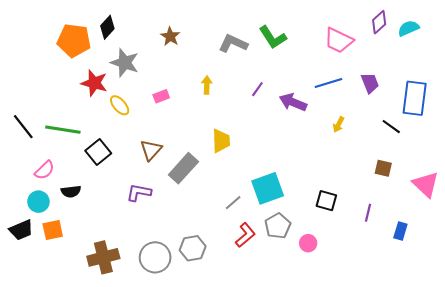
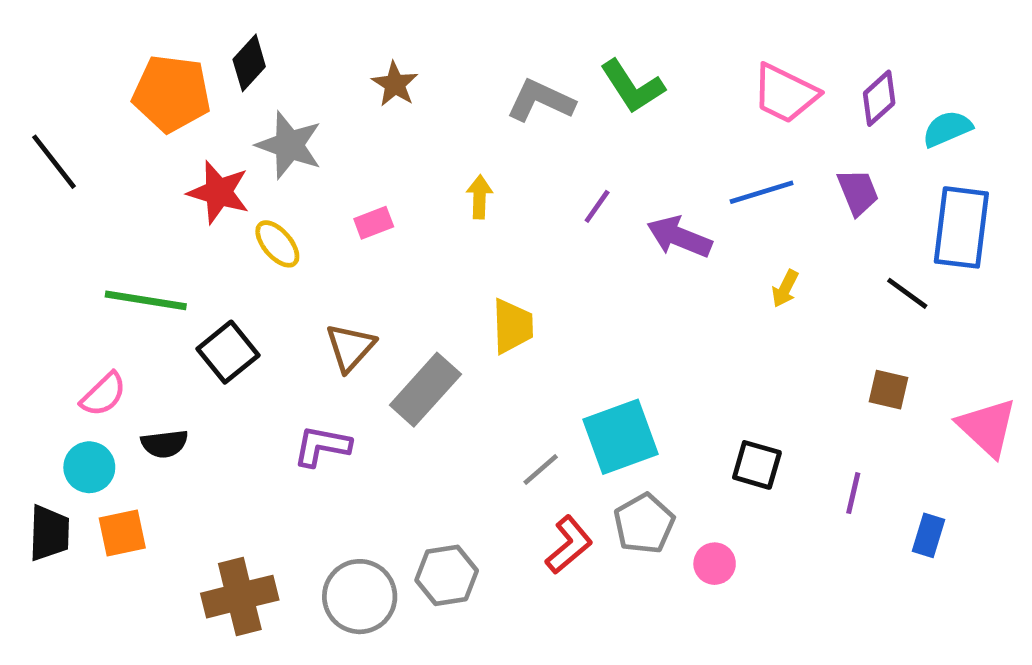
purple diamond: (379, 22) -> (879, 98), moved
cyan semicircle: (409, 28) -> (947, 129), moved
black line: (23, 127) -> (54, 162), moved
black trapezoid: (21, 230) -> (49, 533), turned -65

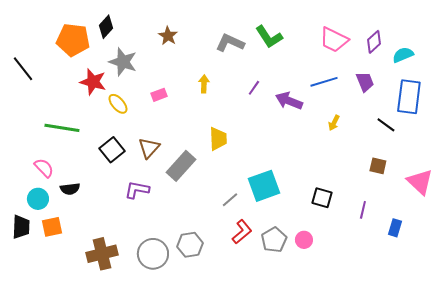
black square: (228, 352) -> (112, 150), moved
pink semicircle: (103, 394) -> (44, 168), turned -90
gray pentagon: (644, 524) -> (274, 240), moved

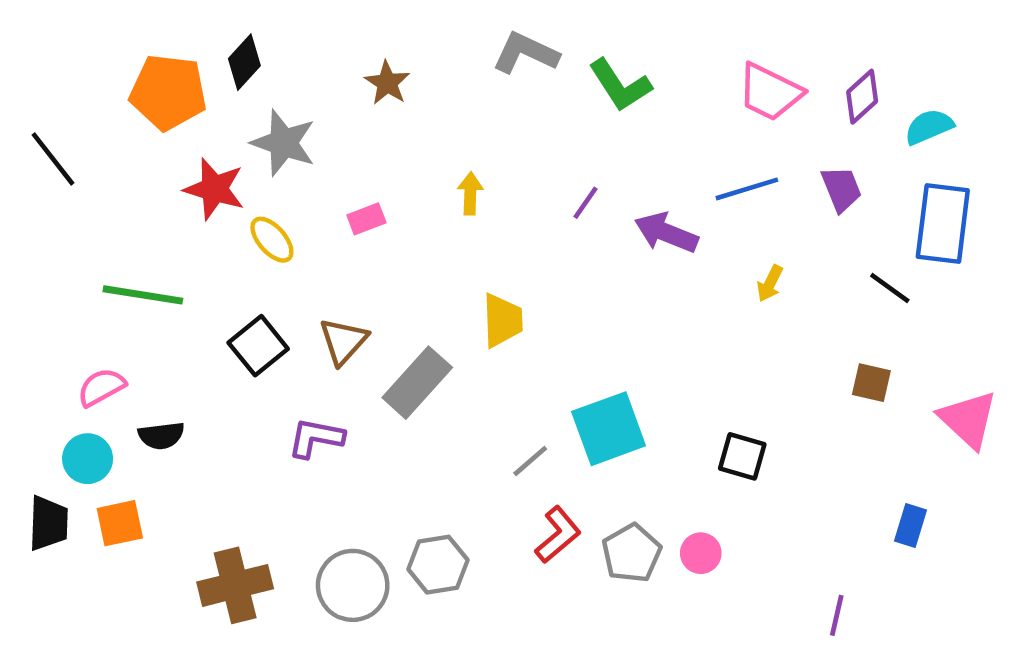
gray L-shape: (230, 43) -> (526, 53), moved
pink semicircle: (44, 168) -> (101, 387), turned -75
purple line: (363, 210) -> (837, 615), moved

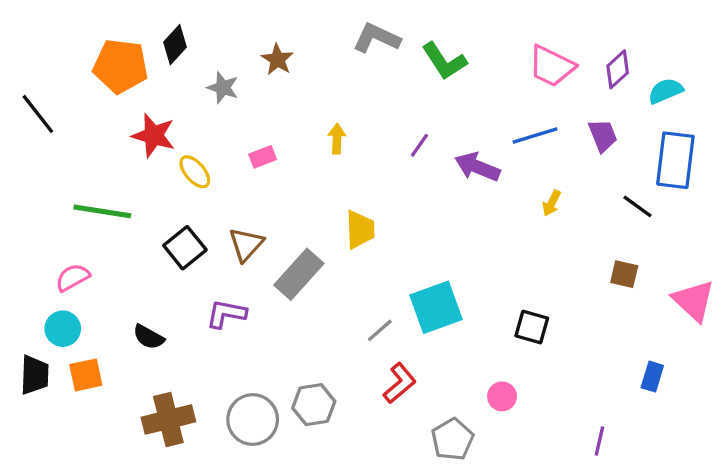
gray star: (283, 143) -> (223, 88), moved, size x0.7
black semicircle: (161, 436) -> (149, 337), moved, turned 36
gray pentagon: (632, 553) -> (452, 439), moved

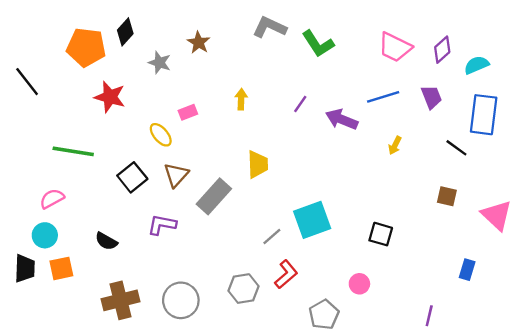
yellow ellipse: (195, 172) -> (161, 135), moved
gray hexagon: (314, 405) -> (244, 289), moved

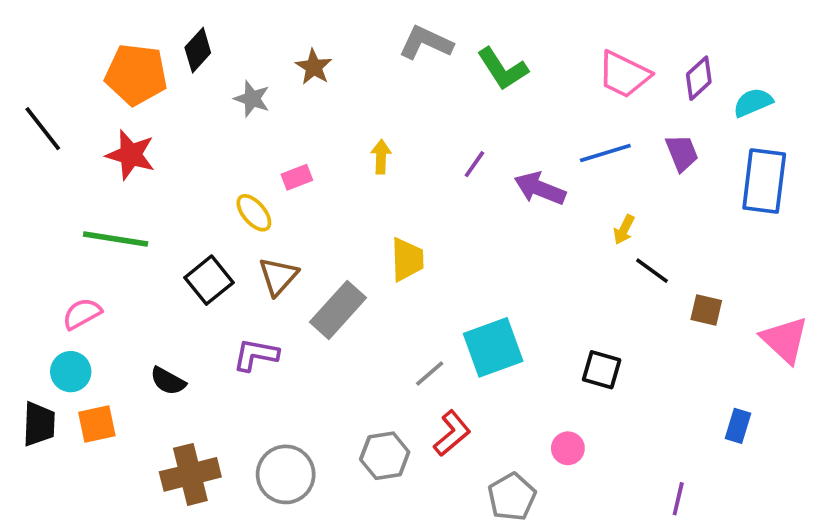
red star: (110, 97) -> (131, 155), moved
black line: (456, 148) -> (652, 271), moved

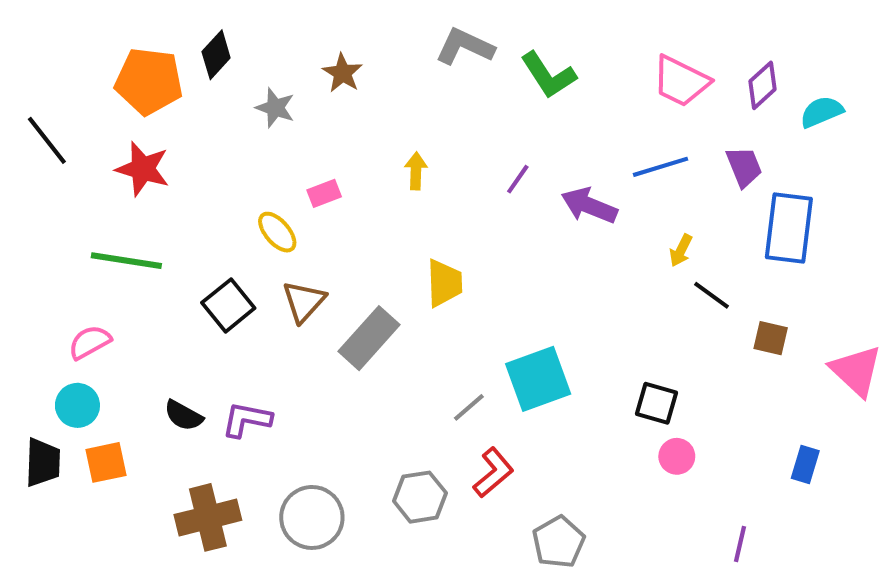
blue rectangle: (764, 181) -> (789, 228), moved
purple L-shape: (256, 355) -> (247, 420), moved
pink circle: (568, 448) -> (677, 456), moved

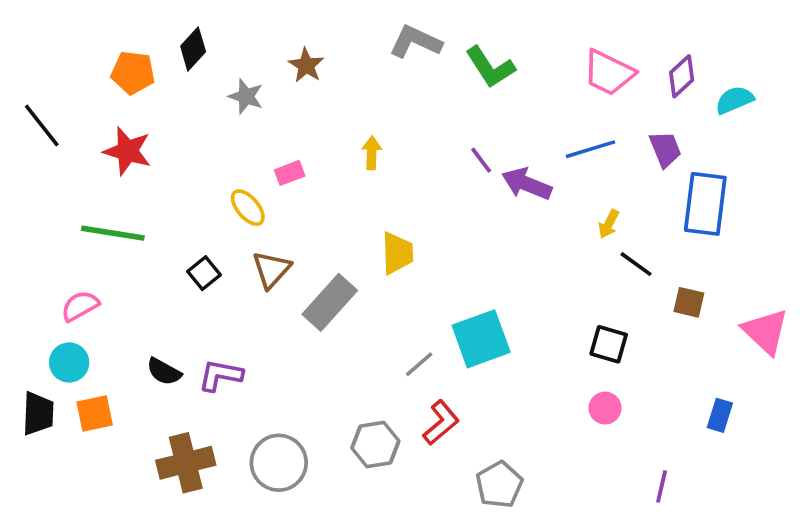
orange pentagon: (149, 81) -> (133, 73), size x0.7
purple line: (518, 179) -> (481, 160), moved, turned -72
black square: (228, 305) -> (204, 273), size x0.7
black square: (656, 403) -> (609, 344), moved

